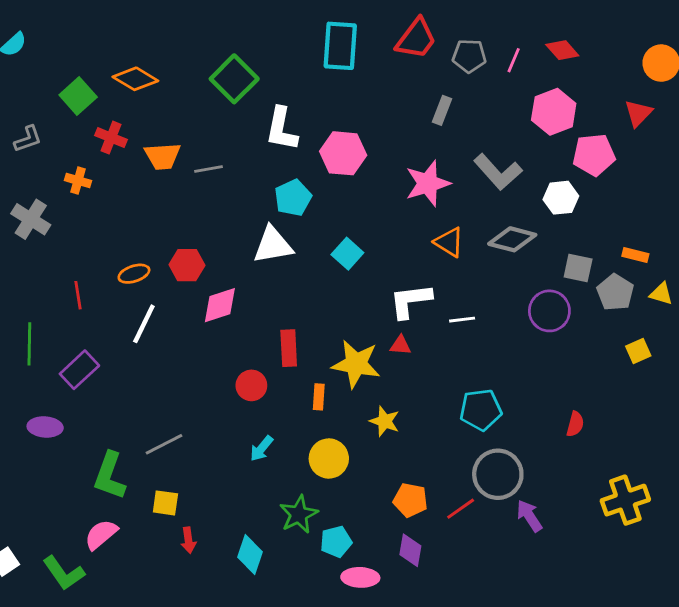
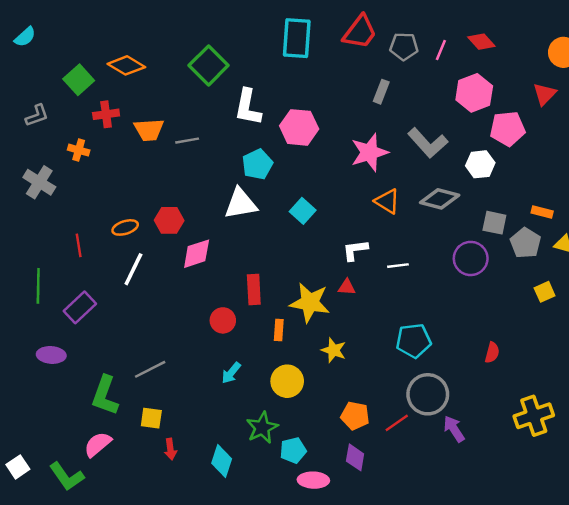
red cross: (111, 138) -> (106, 114), turned -30
white L-shape: (410, 301) -> (355, 250), size x0.7

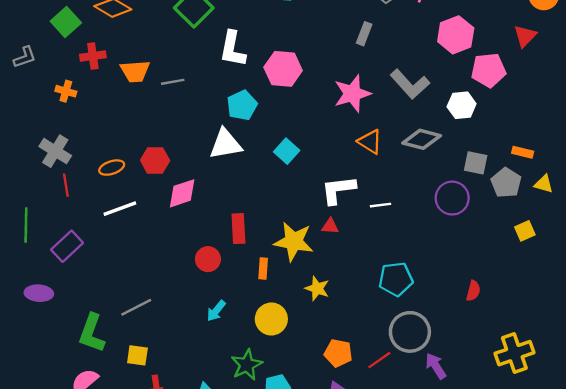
gray cross: (39, 182) -> (55, 151), moved
white L-shape: (355, 250) -> (338, 190), size x1.4
white line: (133, 269) -> (120, 209), turned 44

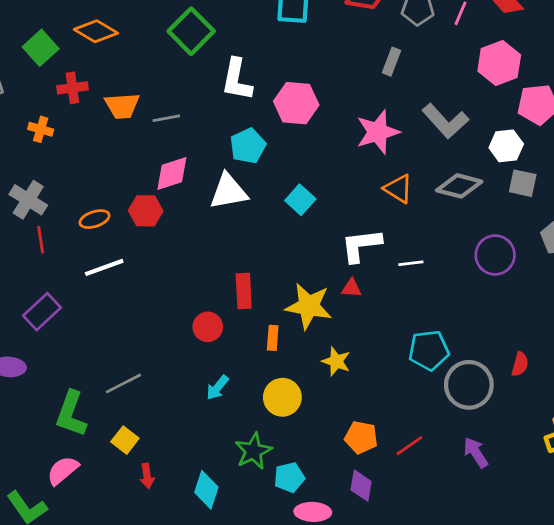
gray square: (476, 163) -> (523, 183), moved
pink diamond: (182, 193) -> (172, 174), moved
gray circle: (410, 332) -> (469, 385), moved
yellow square: (137, 355) -> (125, 440), turned 30

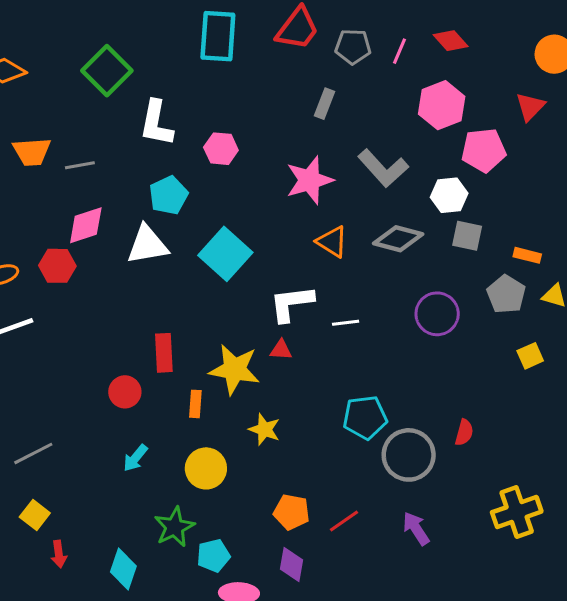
pink hexagon: (296, 103) -> (221, 149), size x0.7
cyan square: (300, 200) -> (225, 254), size x1.6

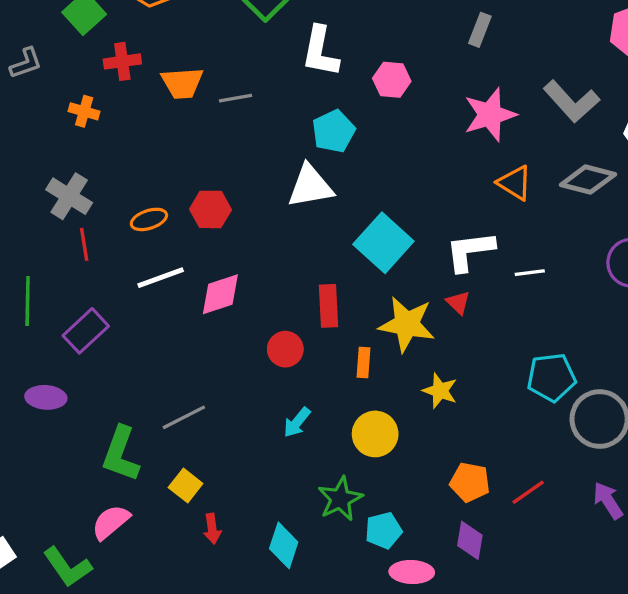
gray rectangle: (325, 104) -> (480, 30), moved
pink diamond: (86, 225) -> (220, 294), moved
cyan square: (225, 254) -> (383, 243), moved
red triangle: (281, 350) -> (458, 303), turned 40

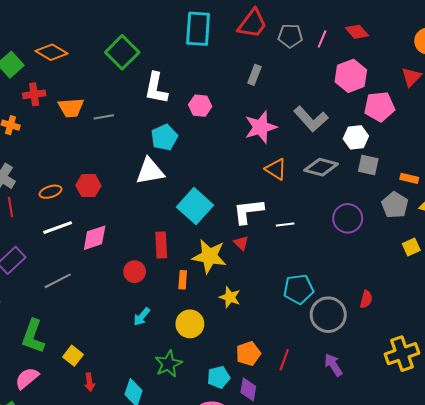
gray line: (184, 417) -> (58, 281), moved
orange pentagon: (470, 482) -> (248, 354), turned -30
red line: (528, 492) -> (284, 360), turned -35
cyan pentagon: (383, 530) -> (219, 377), moved

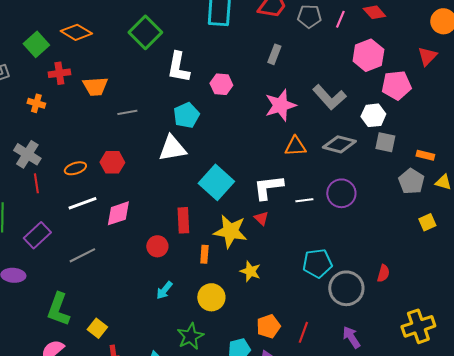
gray line: (104, 117) -> (127, 112), moved
orange triangle: (276, 169) -> (295, 146), turned -35
purple circle: (348, 218) -> (341, 193), moved

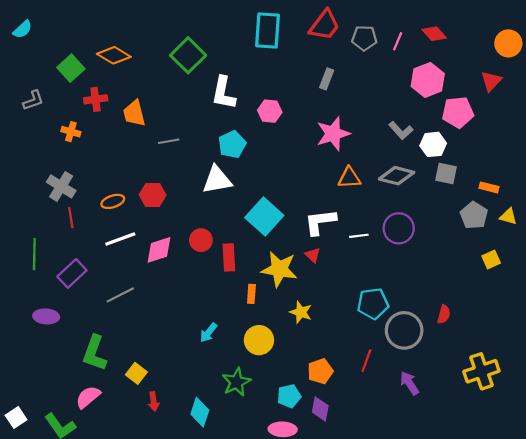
orange trapezoid: (95, 86) -> (134, 113), turned 80
gray L-shape: (329, 97) -> (401, 130), moved, size x0.7
red circle: (157, 246) -> (201, 240), moved
red line: (303, 332) -> (366, 361), moved

